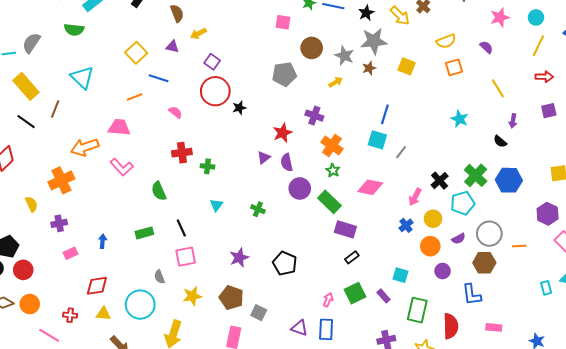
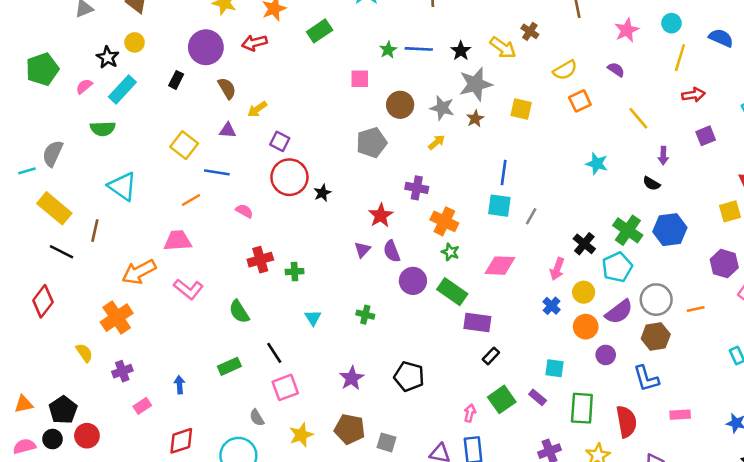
purple semicircle: (458, 239) -> (619, 312), size x1.6

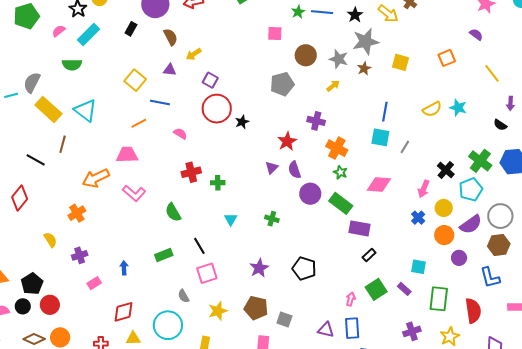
yellow semicircle: (565, 70) -> (432, 109), moved
yellow rectangle: (54, 208) -> (48, 109), moved
orange cross: (117, 318) -> (77, 213), size x0.7

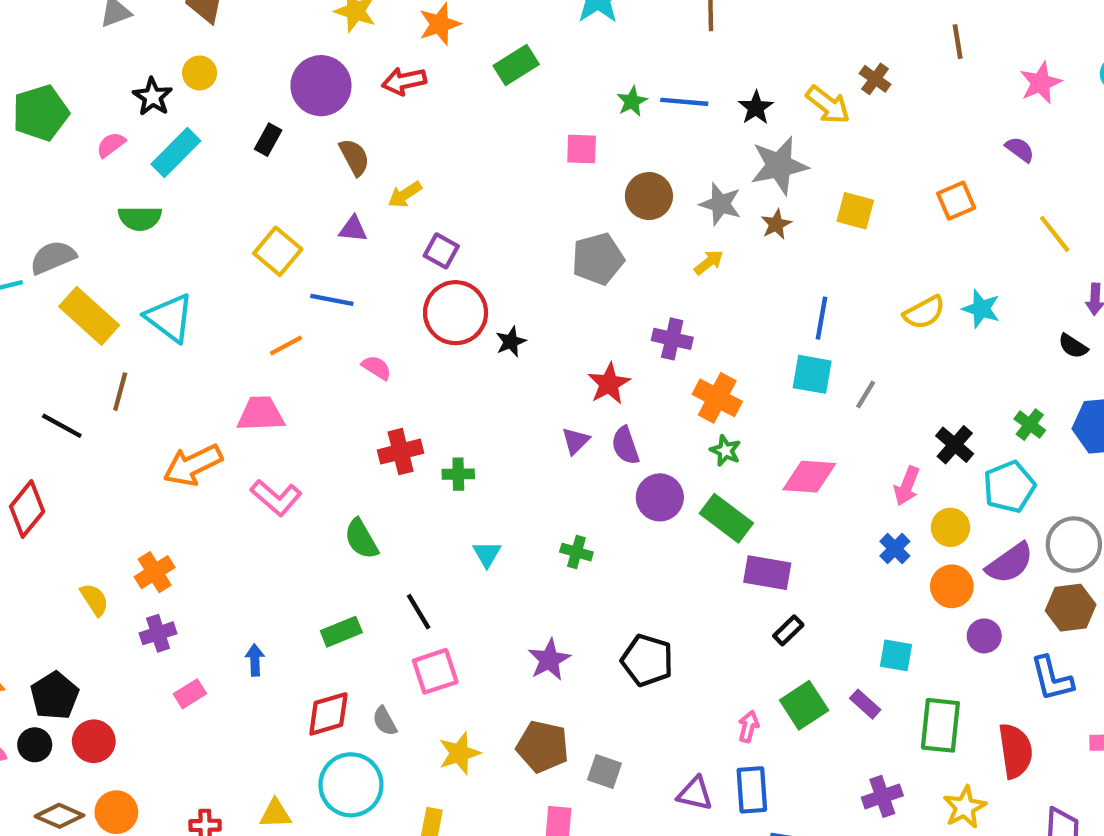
gray semicircle: (32, 83) -> (53, 257), turned 40
green cross: (480, 161) -> (1030, 425), size x0.6
orange cross: (77, 213) -> (155, 572), moved
red diamond: (124, 312) -> (328, 714), moved

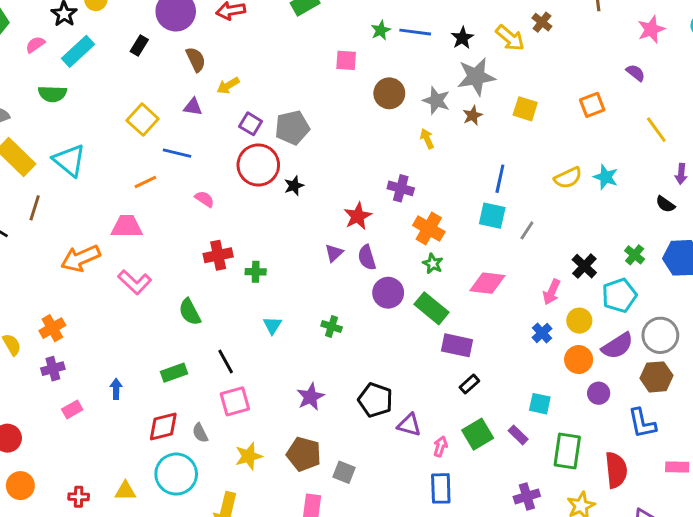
gray pentagon: (598, 259) -> (292, 128), moved
yellow arrow: (709, 262) -> (427, 139), turned -78
purple triangle: (695, 794) -> (409, 425), moved

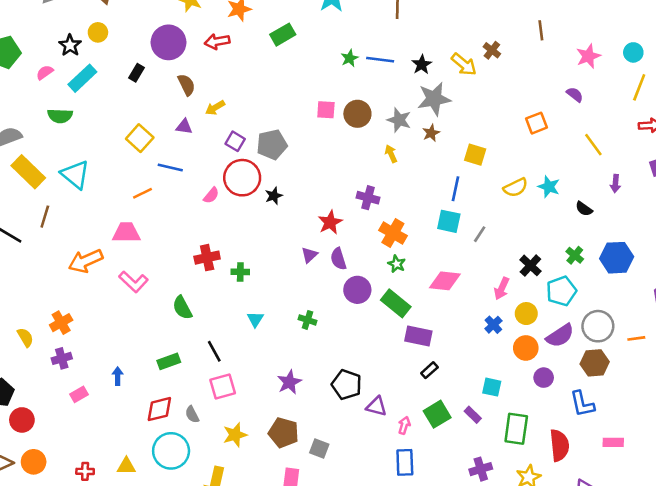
pink square: (346, 60) -> (326, 110), moved
yellow square: (525, 109) -> (475, 155), moved
pink semicircle: (205, 199) -> (211, 195), moved, turned 96
black semicircle: (665, 204) -> (584, 209), moved

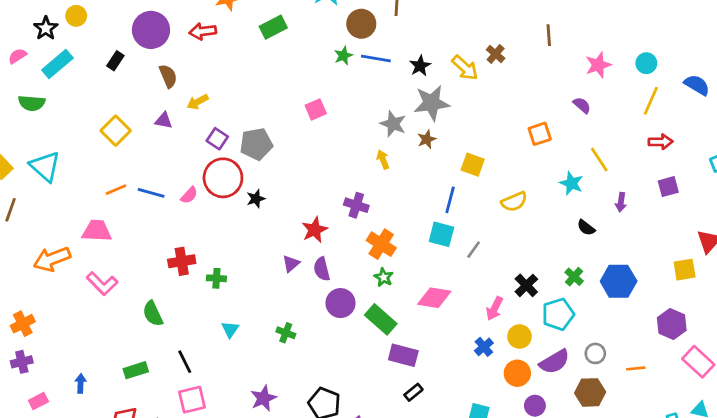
pink square: (326, 110) -> (316, 109), turned -30
brown circle: (357, 114) -> (361, 24), moved
blue line: (170, 168) -> (151, 193), moved
cyan star: (549, 187) -> (571, 183), moved
gray circle: (598, 326) -> (595, 353), size x0.6

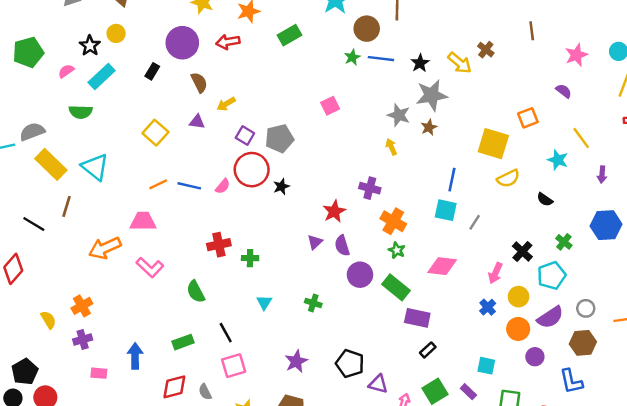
yellow square: (473, 165) -> (493, 144), moved, size x1.5
black semicircle: (586, 228) -> (545, 200), moved
blue hexagon: (619, 281) -> (606, 225), moved
blue arrow: (81, 383) -> (135, 356), size x1.5
pink rectangle: (38, 401) -> (99, 373), turned 35

